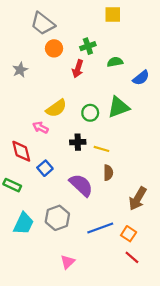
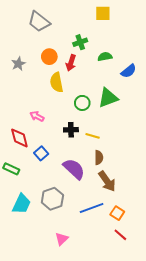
orange circle: (54, 48) -> (49, 57), moved
yellow semicircle: (56, 108) -> (57, 82), moved, turned 114
brown arrow: (138, 199) -> (107, 181), moved, turned -65

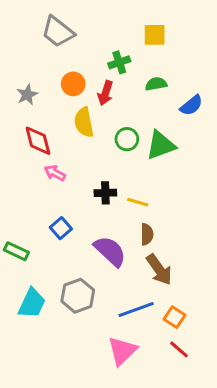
yellow square: (103, 13) -> (155, 35), moved
green circle: (82, 103) -> (127, 139), moved
red diamond: (19, 138) -> (38, 141), moved
pink triangle: (62, 239) -> (122, 351), moved, size x1.5

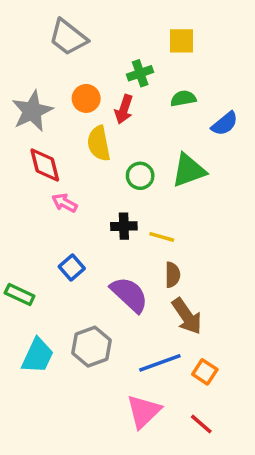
gray star: (27, 95) -> (32, 111), size x1.6
green circle: (127, 139) -> (140, 176), moved
red line: (179, 349) -> (201, 424), moved

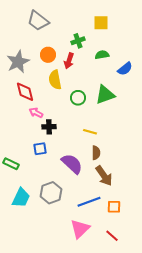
black cross: (124, 226) -> (49, 127), moved
blue square: (72, 268) -> (40, 149), turned 32
orange square: (205, 372) -> (114, 207), turned -32

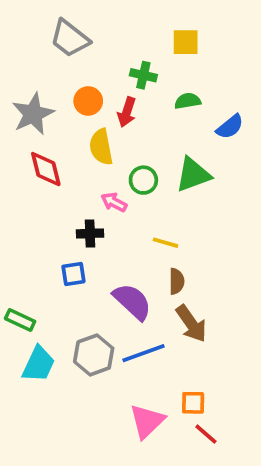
green cross: (78, 41) -> (143, 75), turned 32
pink arrow: (36, 113) -> (114, 202), moved
green rectangle: (11, 164) -> (20, 320), moved
blue line: (89, 202) -> (143, 353), moved
orange square: (114, 207) -> (193, 403), moved

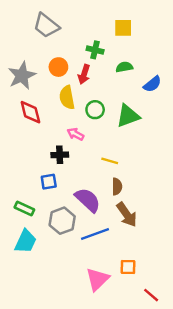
green circle: (143, 180) -> (95, 110), moved
green rectangle: (20, 320) -> (24, 208), moved
gray hexagon: (94, 355) -> (62, 221), moved
red line: (206, 434) -> (151, 295), moved

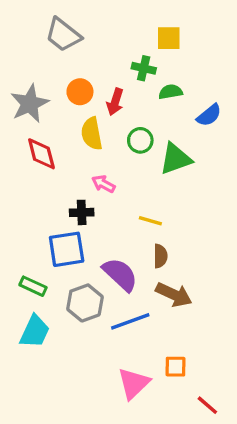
green cross: (95, 50) -> (144, 68), moved
green circle: (95, 110) -> (140, 140), moved
blue square: (49, 182) -> (67, 249), size x1.6
brown arrow: (127, 215) -> (174, 295), turned -30

